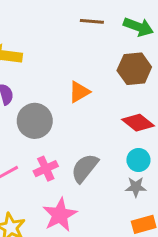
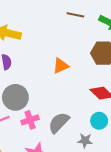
gray circle: (35, 121) -> (15, 97), moved
gray star: (136, 187) -> (85, 141), moved

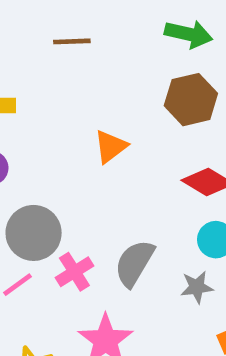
brown line: (75, 15) -> (72, 41), moved

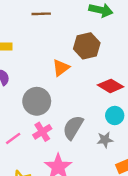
brown hexagon: (191, 100) -> (87, 46), moved
gray circle: (34, 233) -> (37, 101), moved

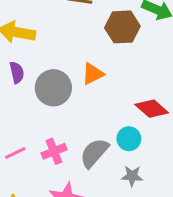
brown hexagon: (87, 46) -> (122, 27), moved
gray circle: (37, 101) -> (53, 88), moved
cyan circle: (115, 115) -> (129, 139), moved

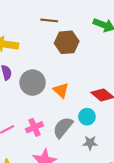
brown hexagon: (122, 27) -> (67, 42), moved
orange triangle: (93, 74) -> (61, 90), moved, turned -49

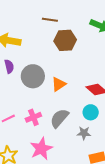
orange triangle: (61, 90) -> (59, 84), turned 42
cyan circle: (87, 117) -> (91, 112), moved

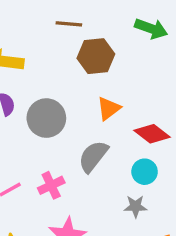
orange triangle: (59, 84) -> (109, 108), moved
gray semicircle: (59, 118) -> (93, 156), moved

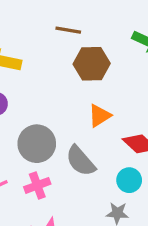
gray circle: (46, 118) -> (37, 144), moved
gray semicircle: (93, 156) -> (81, 161), turned -84

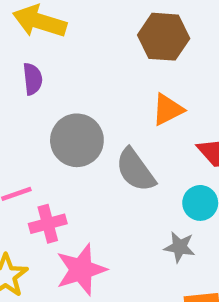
pink cross: (37, 185) -> (48, 224), moved

